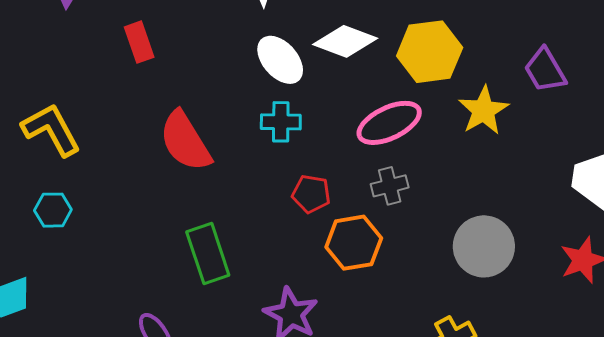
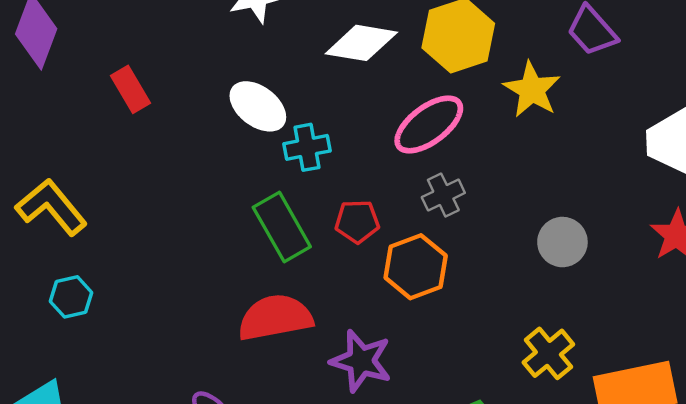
white ellipse: (280, 60) -> (258, 106), moved
red semicircle: (185, 141) -> (275, 318), moved, turned 122
gray circle: (484, 246) -> (562, 242), size x0.7
green rectangle: (208, 253) -> (282, 227), moved

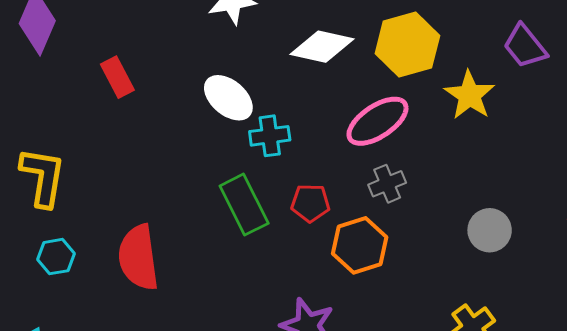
yellow L-shape: (51, 207) -> (43, 177), turned 46
red semicircle: (275, 318) -> (138, 257), moved, turned -90

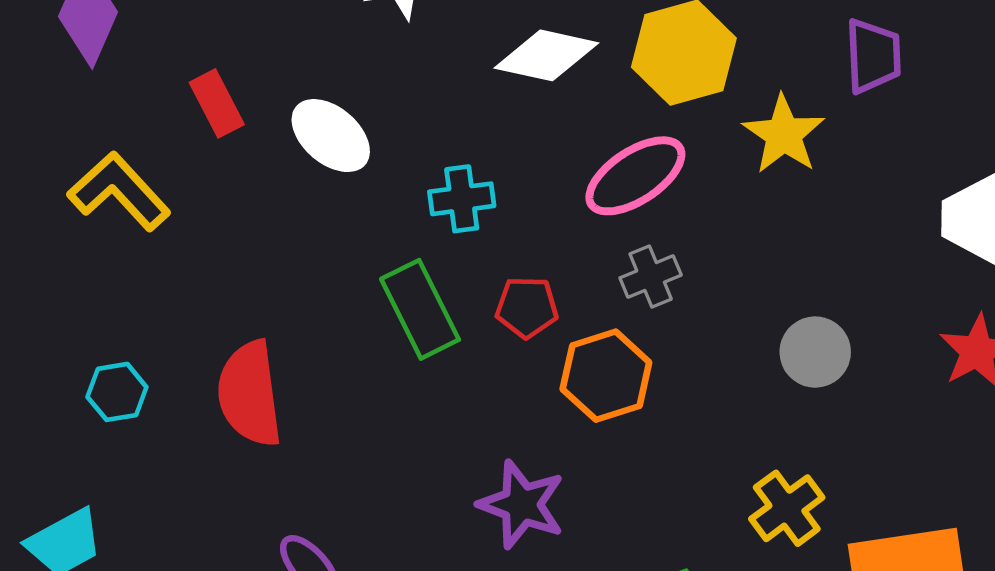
purple trapezoid: (525, 46) -> (873, 56), turned -144
white ellipse: (228, 98) -> (331, 136), moved
yellow L-shape: (43, 177) -> (119, 191), moved, turned -52

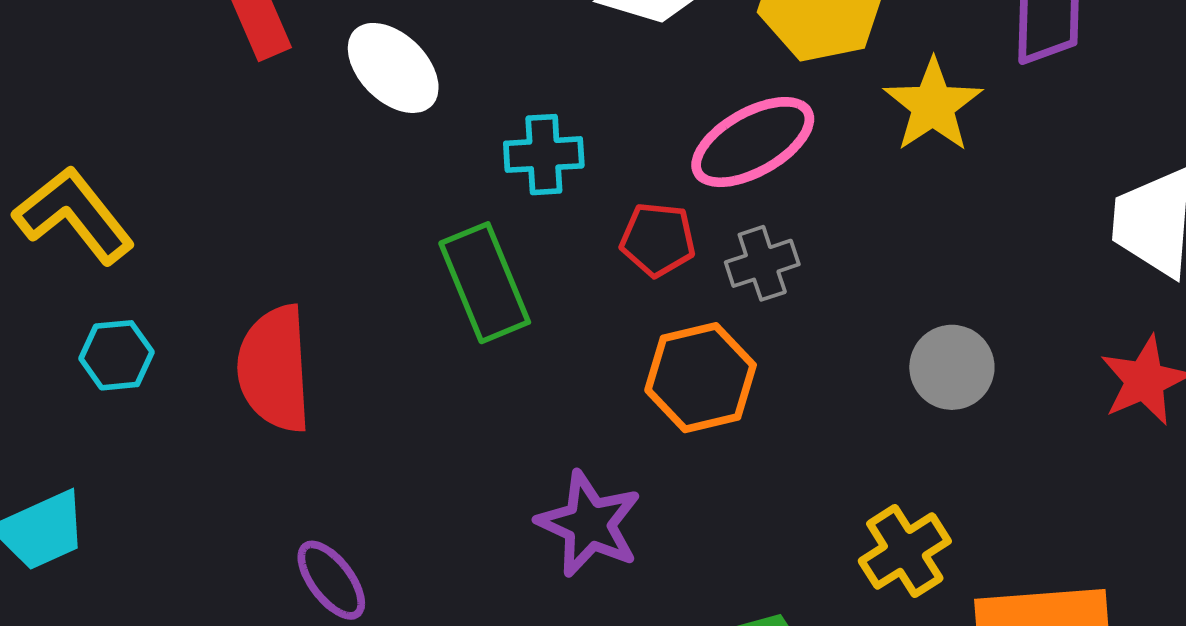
yellow L-shape: (119, 191) -> (74, 215), moved
red pentagon: (527, 307) -> (658, 239), moved

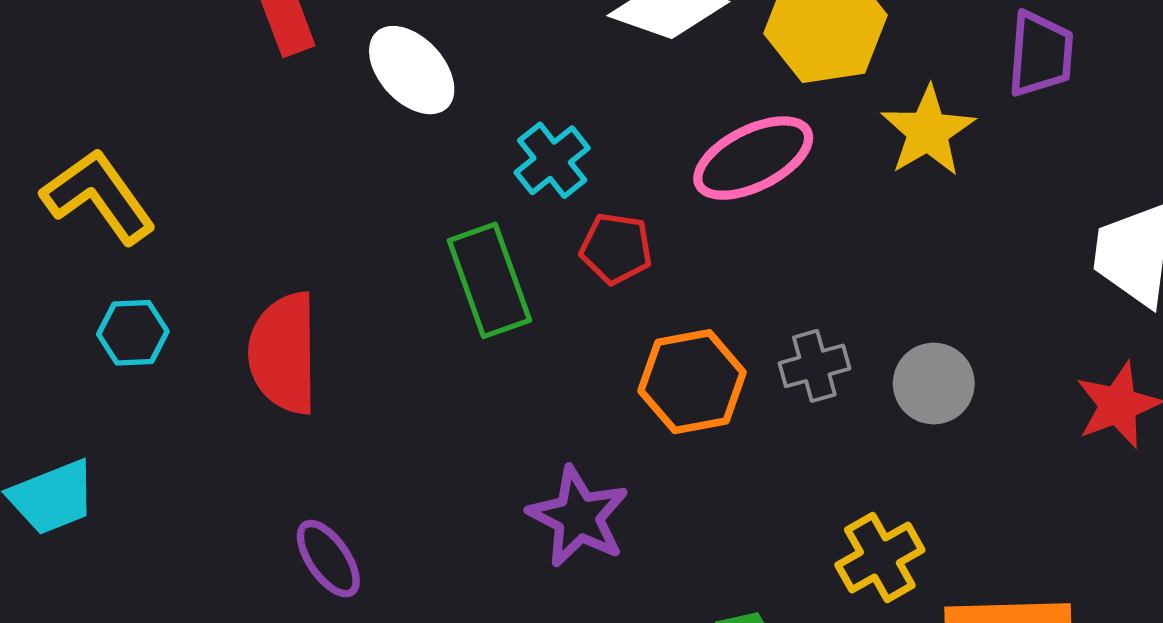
cyan cross: (544, 155) -> (552, 160), turned -38
red pentagon: (658, 239) -> (616, 248), moved
gray cross: (762, 263) -> (814, 366), moved

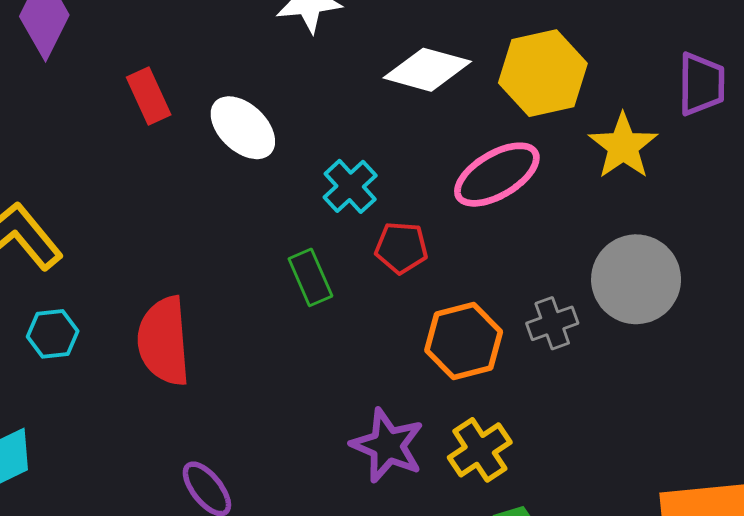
green rectangle: (489, 280) -> (310, 277), size x0.7
gray circle: (934, 384) -> (636, 279), moved, size x1.5
yellow cross: (880, 558) -> (480, 450), moved

